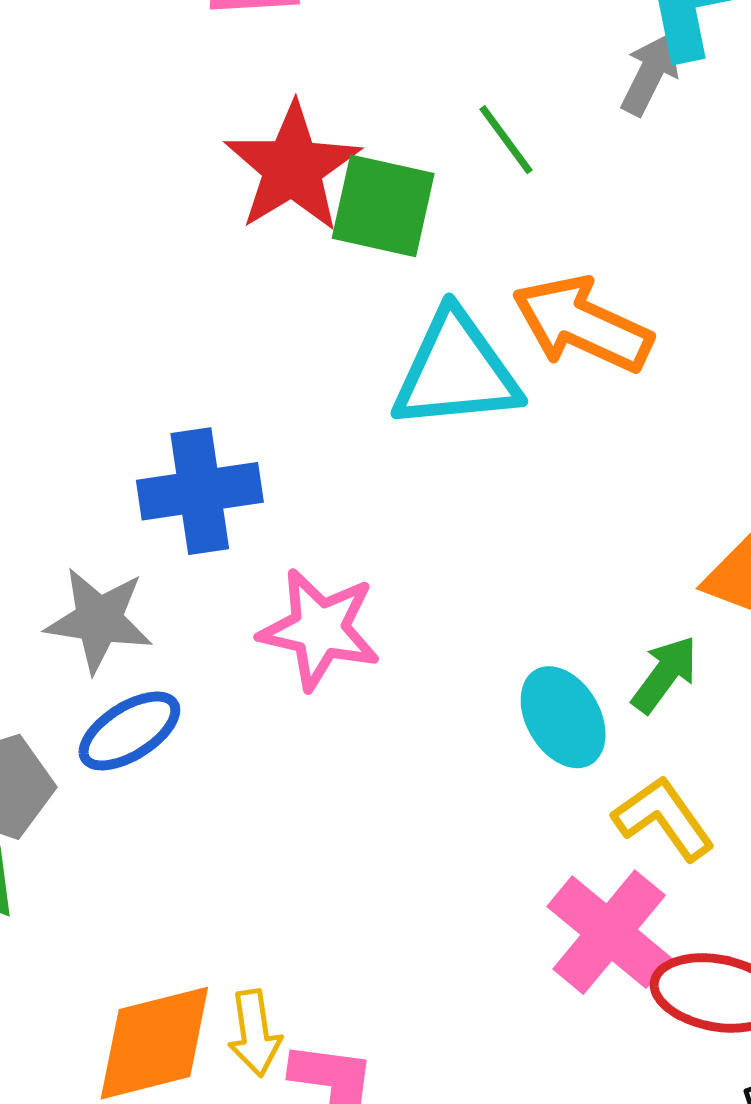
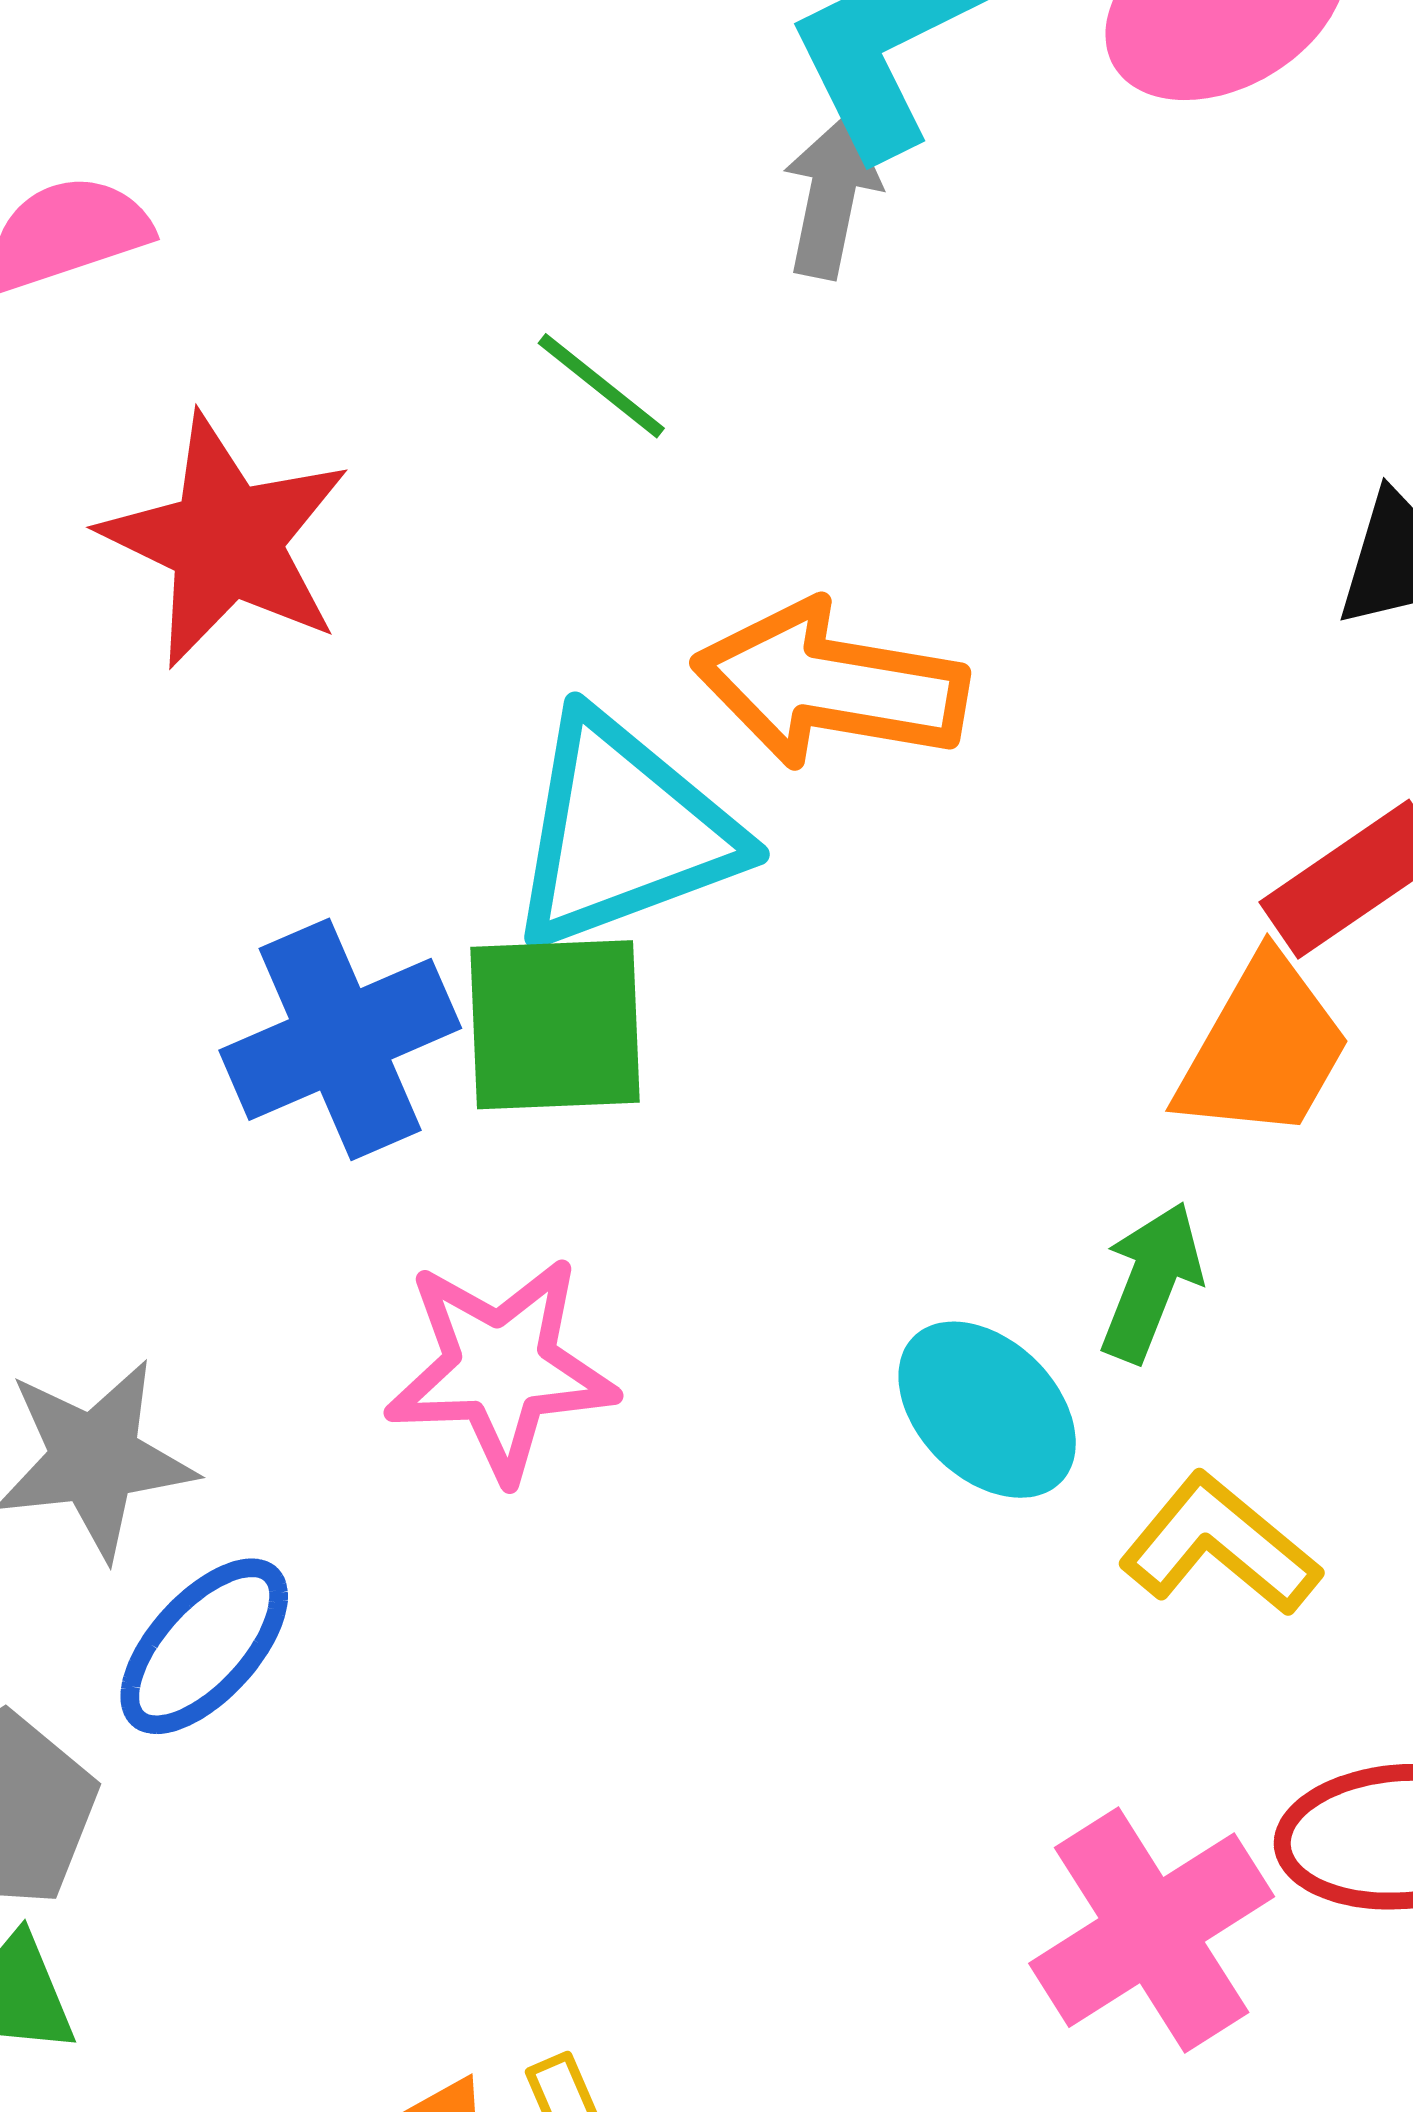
green square: (383, 206) -> (555, 1025), moved
blue cross: (200, 491) -> (340, 1039), moved
pink cross: (609, 932) -> (1152, 1930), moved, turned 33

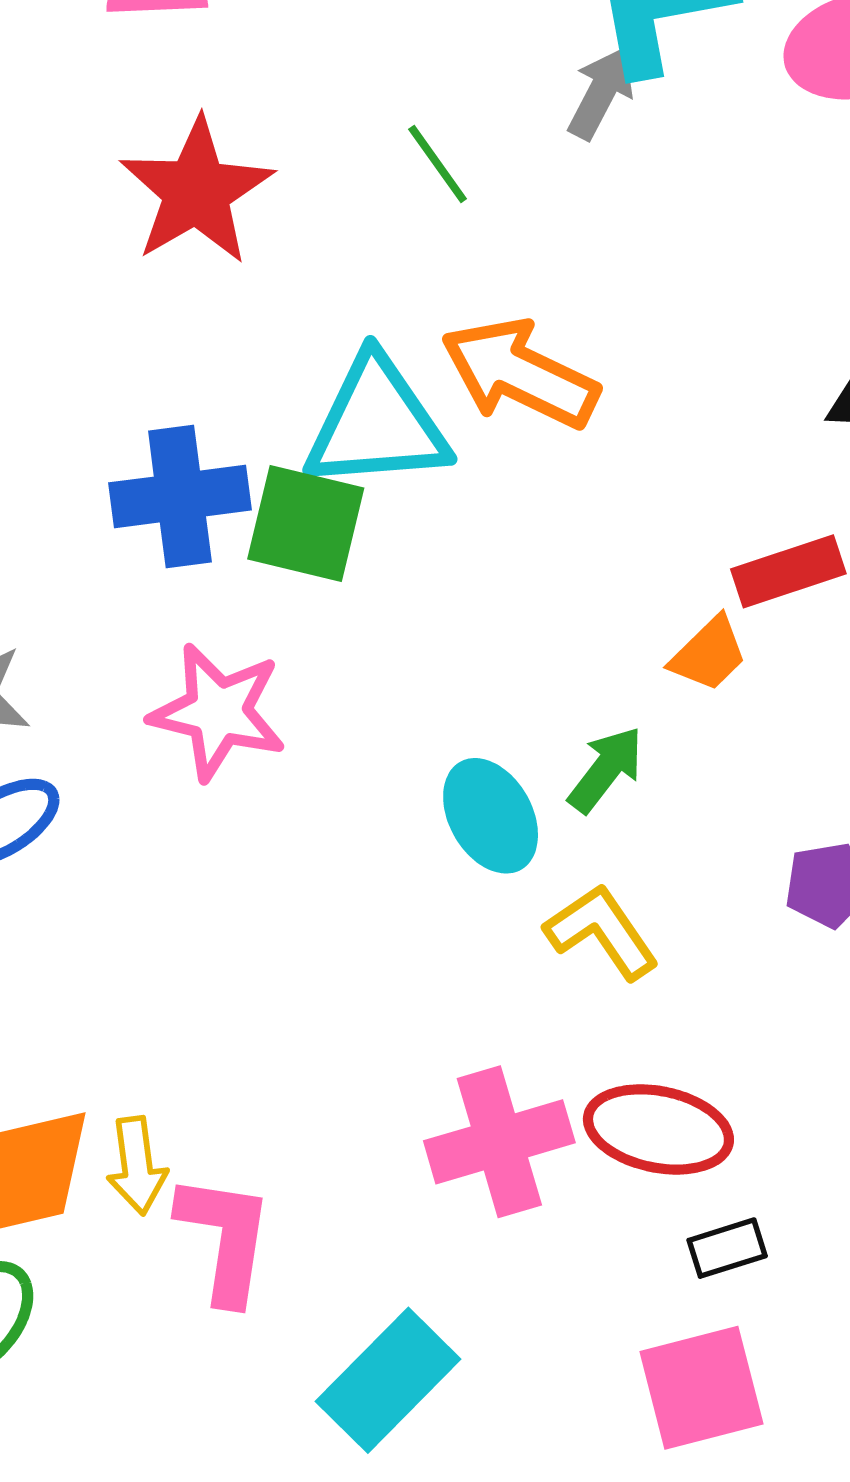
orange trapezoid: (1263, 1049) -> (709, 654), size x0.7

